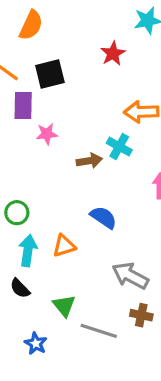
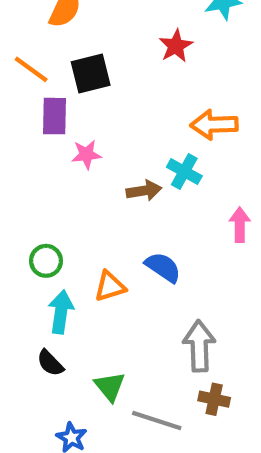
orange triangle: (64, 246) -> (110, 286), moved
gray arrow: (130, 276) -> (199, 346), turned 60

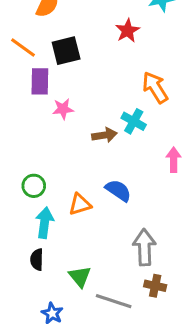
orange arrow: (214, 125) -> (155, 87), turned 60
black semicircle: (50, 363) -> (37, 260), turned 45

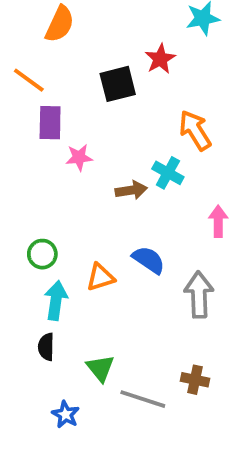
black square: (66, 51) -> (118, 84), moved
gray arrow: (144, 247) -> (199, 295), moved

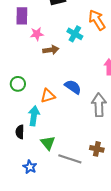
cyan cross: (168, 173) -> (75, 34), moved
brown arrow: (131, 190) -> (51, 50), moved
cyan arrow: (56, 300) -> (34, 116), moved

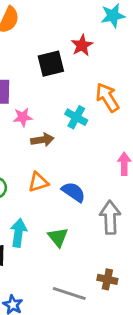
orange triangle: (48, 96) -> (38, 182), moved
green triangle: (48, 143) -> (58, 237), moved

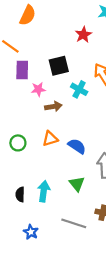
black square: (51, 64) -> (59, 66), moved
cyan arrow: (18, 233) -> (44, 191), moved
green triangle: (58, 237) -> (77, 184), moved

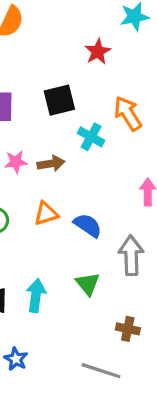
pink star: (38, 89) -> (16, 162), moved
gray line: (74, 223) -> (101, 371), moved

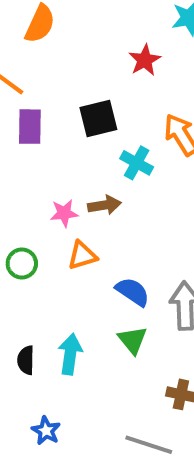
pink star: (16, 162) -> (64, 213), moved
brown arrow: (51, 164) -> (104, 205), moved
blue semicircle: (88, 225) -> (133, 292), moved

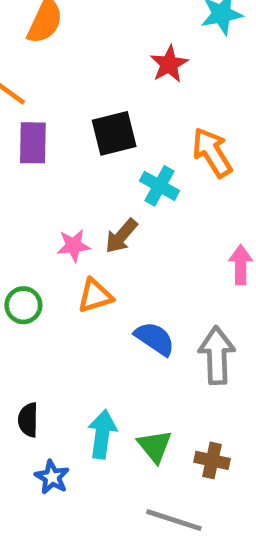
brown arrow: (104, 205) -> (121, 236), turned 140
green triangle: (133, 340) -> (155, 446), moved
cyan arrow: (70, 354) -> (102, 434), moved
blue star: (46, 431) -> (52, 477), moved

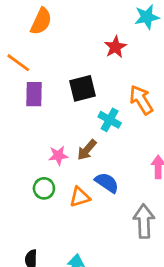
orange triangle: (95, 296) -> (80, 197), moved
green circle: (23, 305) -> (44, 188), moved
blue semicircle: (155, 339) -> (107, 183), moved

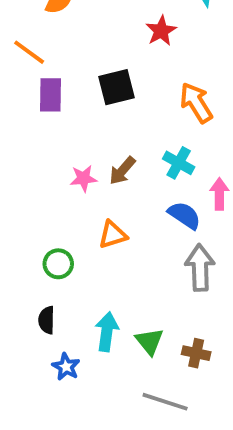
cyan cross: (110, 120) -> (179, 163), moved
blue semicircle: (107, 183) -> (184, 215), moved
green circle: (44, 188) -> (58, 264), moved

